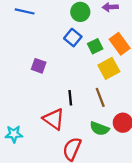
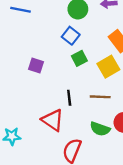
green square: (95, 46) -> (79, 58), moved
brown line: (100, 97) -> (100, 97), turned -66

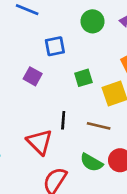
blue square: (71, 36) -> (55, 46), moved, turned 30

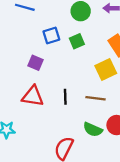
green square: (83, 78) -> (77, 41), moved
red triangle: (40, 142) -> (33, 96), moved, turned -30

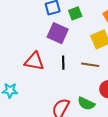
purple square: (36, 63) -> (58, 33), moved, size x1.5
green semicircle: (93, 129) -> (86, 104), moved

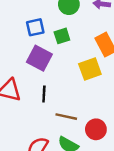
brown line: (90, 65) -> (66, 117), moved

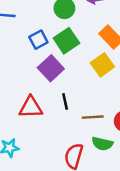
green square: (62, 36) -> (66, 41), size x1.5
purple square: (39, 58) -> (51, 68), turned 35

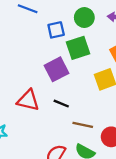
blue square: (38, 40) -> (56, 30), moved
black line: (65, 101) -> (61, 104), turned -70

